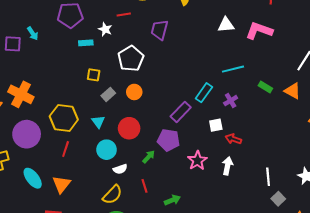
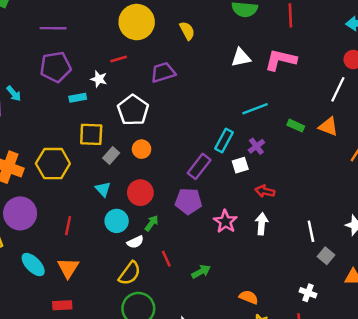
purple trapezoid: (160, 30) -> (163, 72), turned 65
yellow square: (94, 75) -> (91, 134), size x1.5
yellow hexagon: (64, 118) -> (53, 164), moved
white square: (216, 125) -> (240, 165), moved
green arrow: (149, 157) -> (152, 223), moved

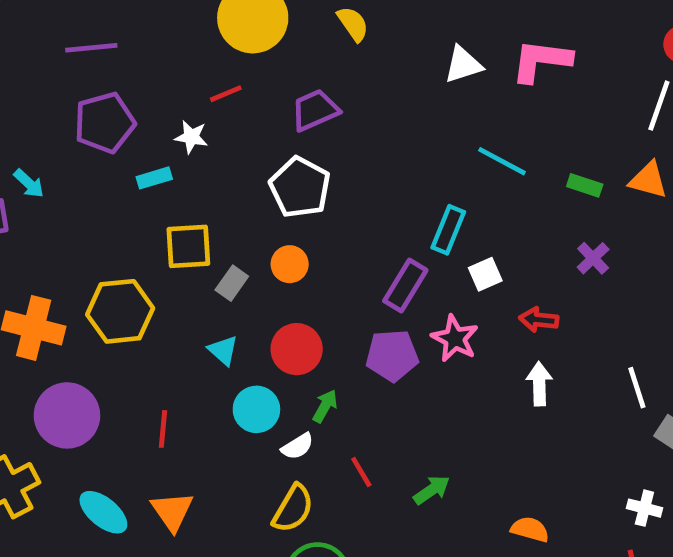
cyan line: (255, 109) -> (502, 161), turned 55
white pentagon: (133, 110) -> (300, 187), moved
purple cross: (256, 146) -> (593, 258), moved
pink star: (225, 222) -> (455, 338), moved

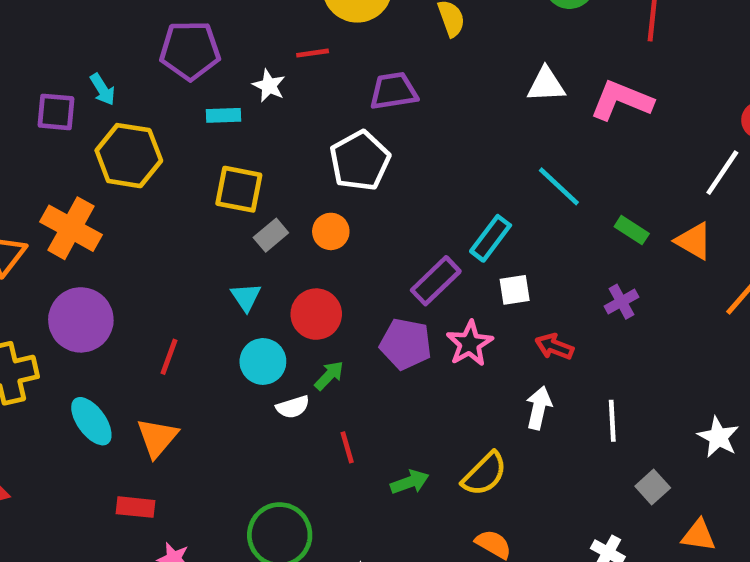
yellow hexagon: (120, 311) -> (129, 156), moved
white line: (637, 388) -> (612, 421), moved
yellow semicircle: (293, 508) -> (485, 474), moved

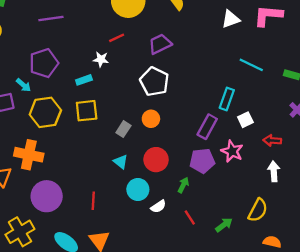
purple pentagon: (190, 50) -> (44, 63), moved
yellow square: (239, 189) -> (87, 111), moved
green arrow: (329, 376) -> (183, 185), moved

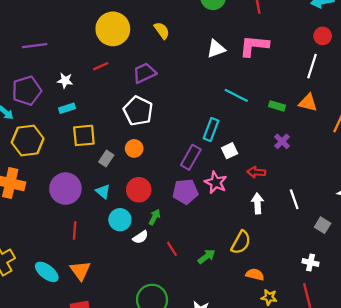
white star: (101, 59) -> (65, 81), moved
yellow square: (87, 111) -> (84, 135), moved
green arrow: (183, 185) -> (154, 217), moved
purple circle: (47, 196) -> (65, 189), moved

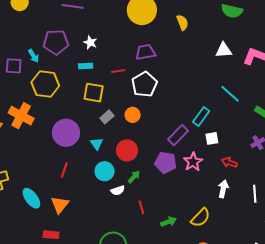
red line: (101, 66) -> (118, 71), moved
purple trapezoid: (144, 73) -> (145, 52), moved

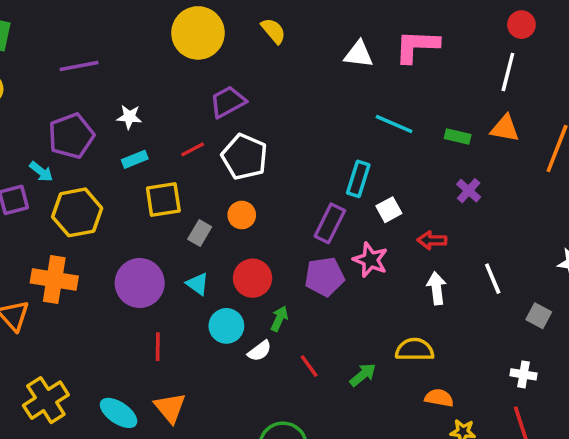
white triangle: (224, 50) -> (359, 54), turned 30
yellow semicircle: (200, 218) -> (415, 350), turned -115

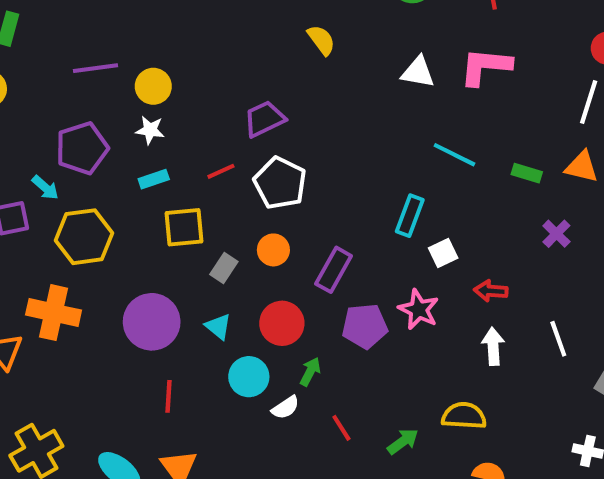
yellow circle: (198, 33) -> (153, 86), moved, size x0.6
purple cross: (469, 191) -> (556, 234), moved
purple rectangle: (330, 223) -> (334, 270), moved

